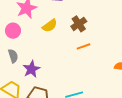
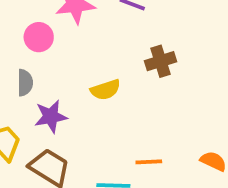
yellow semicircle: (50, 26) -> (106, 90), moved
orange line: (83, 46) -> (149, 162), moved

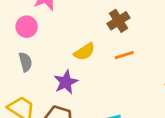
purple star: (51, 116) -> (66, 82), moved
orange line: (149, 162) -> (124, 55), moved

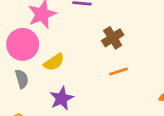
pink circle: (27, 27) -> (23, 44), size x1.5
yellow semicircle: (84, 52) -> (54, 62), moved

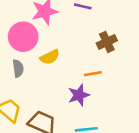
orange line: (119, 71) -> (93, 74), moved
purple star: (62, 98) -> (79, 95), moved

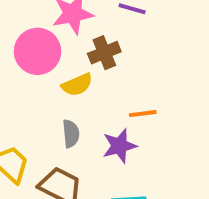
brown cross: (107, 42) -> (104, 53), moved
gray semicircle: (18, 68) -> (71, 134), moved

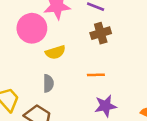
brown cross: (104, 53) -> (101, 33), moved
purple star: (119, 146) -> (106, 106), moved

